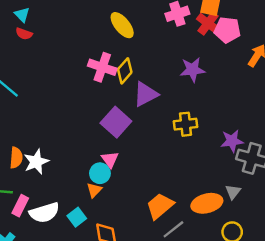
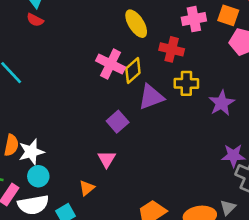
red cross: (208, 23) -> (172, 49), moved, turned -30
purple star: (192, 70) -> (222, 103), moved, turned -30
purple square: (116, 122) -> (118, 122), size x0.7
yellow cross: (186, 124) -> (186, 83), moved
cyan circle: (100, 173) -> (38, 176), moved

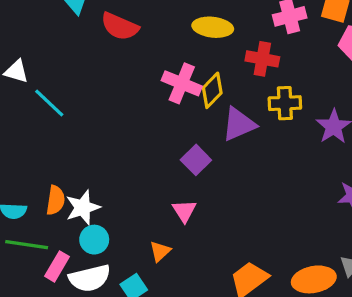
red semicircle: (35, 20) -> (120, 26), moved, size x1.6
yellow ellipse: (136, 24) -> (213, 27), turned -48

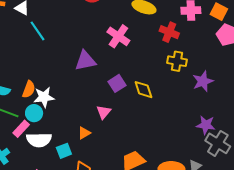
yellow diamond: (212, 90) -> (143, 90), moved, turned -75
purple triangle: (239, 124) -> (85, 61), moved
cyan circle: (94, 240) -> (34, 113), moved

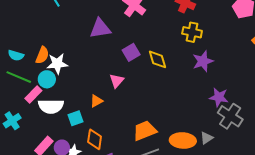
purple star: (203, 81) -> (203, 61), moved

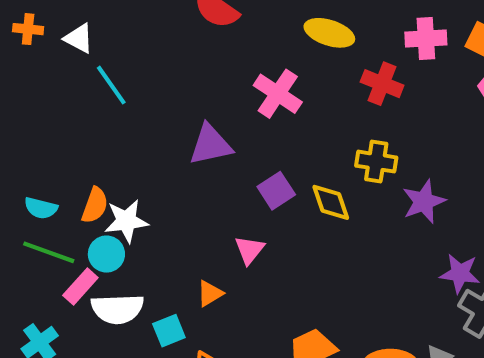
yellow cross: (192, 32) -> (376, 162), moved

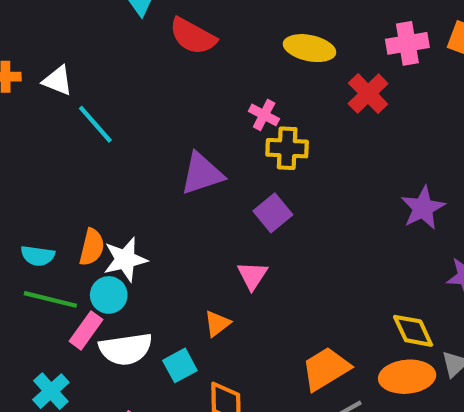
red cross: (382, 84) -> (368, 94), turned 30
pink cross: (278, 94) -> (264, 115), size x0.6
yellow cross: (376, 162) -> (287, 148), moved
yellow diamond: (331, 202) -> (413, 331), moved

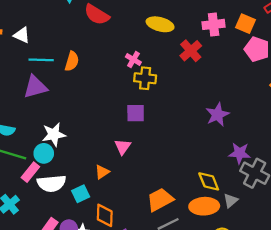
cyan line: (95, 124) -> (41, 60), turned -50
purple triangle: (202, 174) -> (35, 87), moved
purple square: (273, 213) -> (136, 113), turned 36
orange semicircle: (92, 247) -> (72, 61), moved

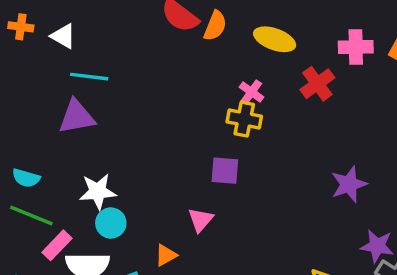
pink cross: (133, 60) -> (251, 92), moved
orange semicircle: (72, 61) -> (215, 26), moved
cyan circle: (44, 153) -> (111, 223), moved

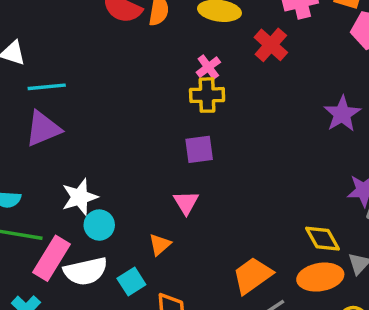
pink cross: (251, 92) -> (208, 67), turned 30
purple star: (349, 184) -> (342, 114), moved
pink rectangle: (57, 245) -> (52, 258), size x1.4

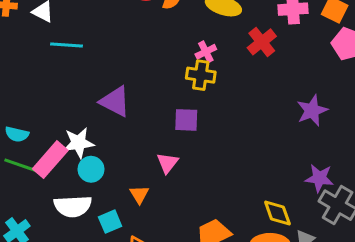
purple triangle: (43, 129) -> (115, 102), moved, turned 40
orange triangle: (160, 245) -> (139, 194), turned -30
pink rectangle: (52, 258) -> (50, 160), moved

